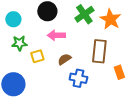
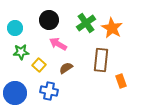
pink arrow: (56, 35) -> (58, 44), turned 30
yellow square: (37, 56) -> (39, 65), turned -32
blue cross: (78, 78) -> (49, 91), moved

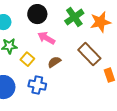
orange star: (112, 28) -> (100, 22), turned 30
brown rectangle: (101, 60) -> (89, 54), turned -50

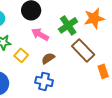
green cross: (74, 17) -> (68, 25), moved
blue cross: (37, 85) -> (44, 81), moved

